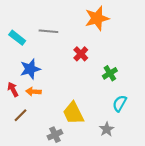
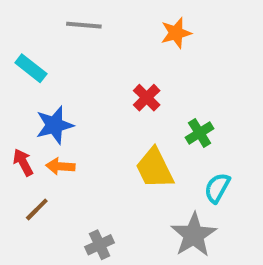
orange star: (97, 18) -> (176, 33), size x0.7
gray line: (48, 31) -> (84, 25), moved
yellow trapezoid: (73, 113) -> (154, 168), moved
gray star: (107, 129) -> (194, 235), size x1.6

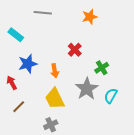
orange arrow: (60, 166) -> (55, 71), moved, turned -104
yellow trapezoid: (154, 168) -> (55, 99), moved
gray star: (194, 235) -> (87, 89), moved

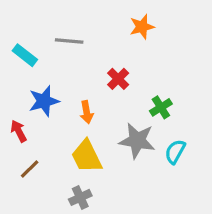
gray line: (43, 13) -> (69, 41), moved
gray star: (87, 89) -> (137, 141), turned -30

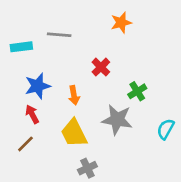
cyan rectangle: (25, 55) -> (21, 47), turned -45
red arrow: (19, 131) -> (32, 114), moved
cyan semicircle: (175, 152) -> (166, 129), moved
gray cross: (80, 197) -> (87, 168), moved

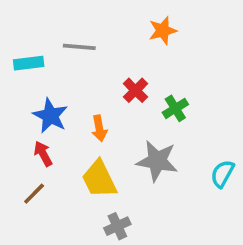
blue star: (38, 86) -> (50, 116), turned -30
green cross: (137, 91) -> (175, 108), moved

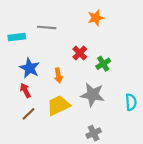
cyan semicircle: (222, 174) -> (131, 102), turned 147
yellow trapezoid: (99, 179) -> (58, 105), turned 90
brown line: (34, 194) -> (28, 114), moved
gray cross: (117, 226) -> (94, 133), moved

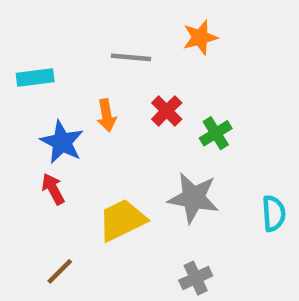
gray line: (47, 27) -> (131, 57), moved
orange arrow: (58, 75) -> (107, 115), moved
brown line: (28, 114) -> (60, 271), moved

